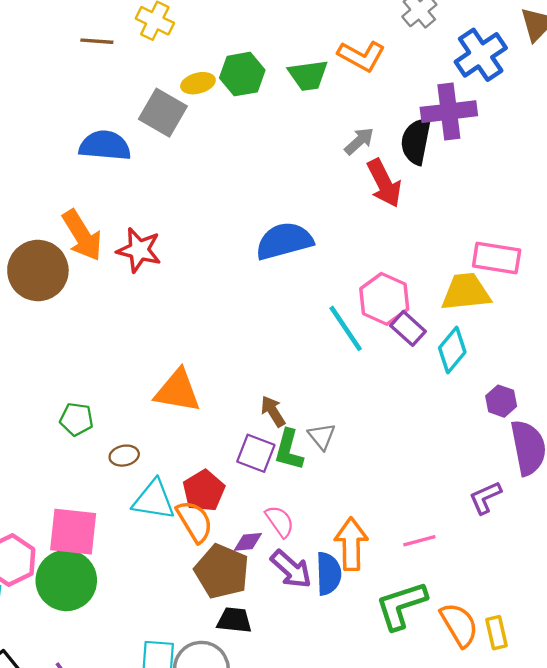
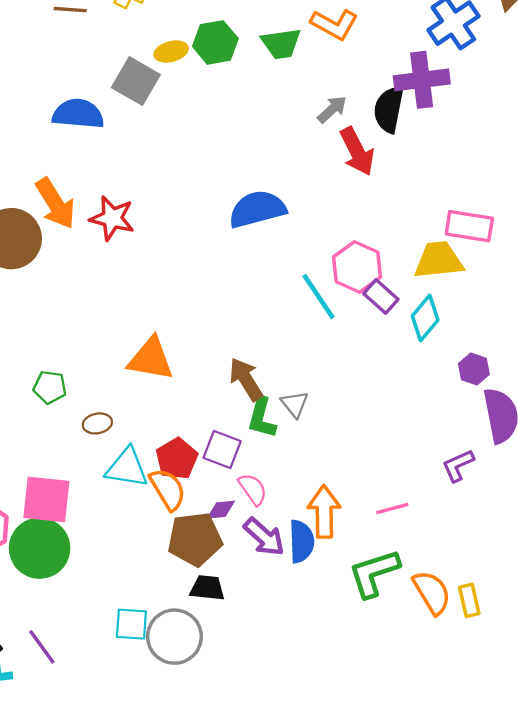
brown arrow: (273, 411) -> (246, 379), size x1.4
purple square: (256, 453) -> (222, 450), moved
brown pentagon: (222, 571) -> (195, 539), turned -30

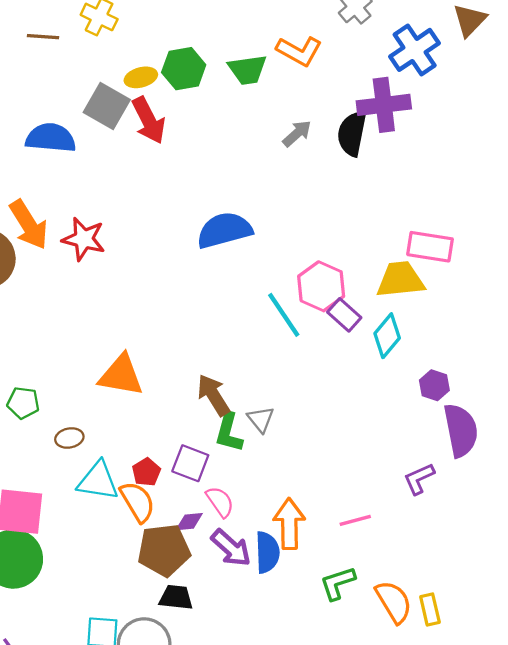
red arrow: (357, 151) -> (149, 120), moved
red pentagon: (177, 459) -> (146, 472), size x0.7
green L-shape: (374, 573) -> (338, 583), size x0.7

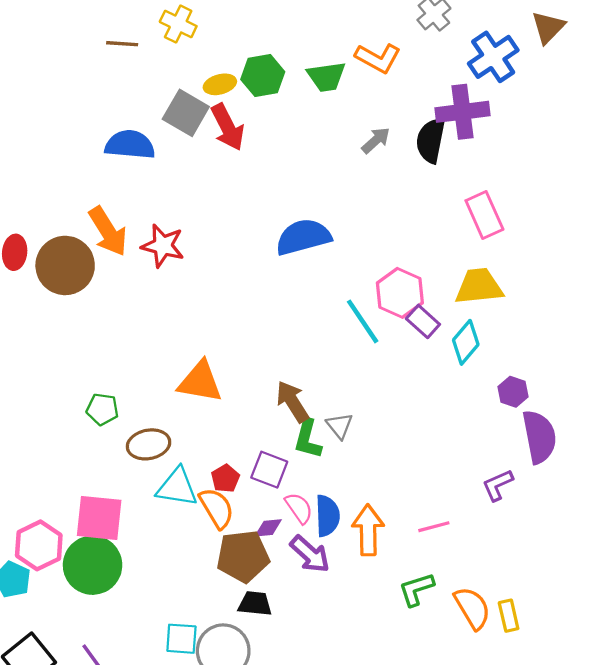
pink rectangle: (430, 247) -> (484, 215), moved, turned 57
brown ellipse: (69, 438) -> (149, 444), size x1.5
blue semicircle: (267, 552) -> (327, 516), moved

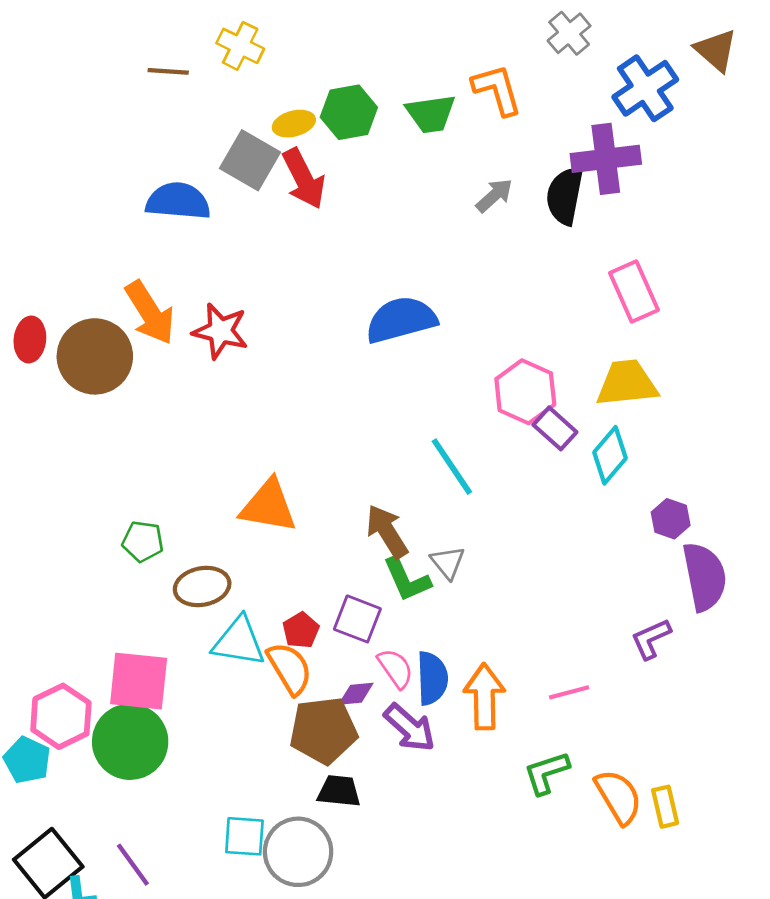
brown triangle: (548, 27) -> (716, 50), turned -33
orange L-shape: (378, 58) -> (497, 90), turned -135
cyan line: (363, 321) -> (452, 467), moved
green L-shape: (308, 439) -> (407, 579), turned -39

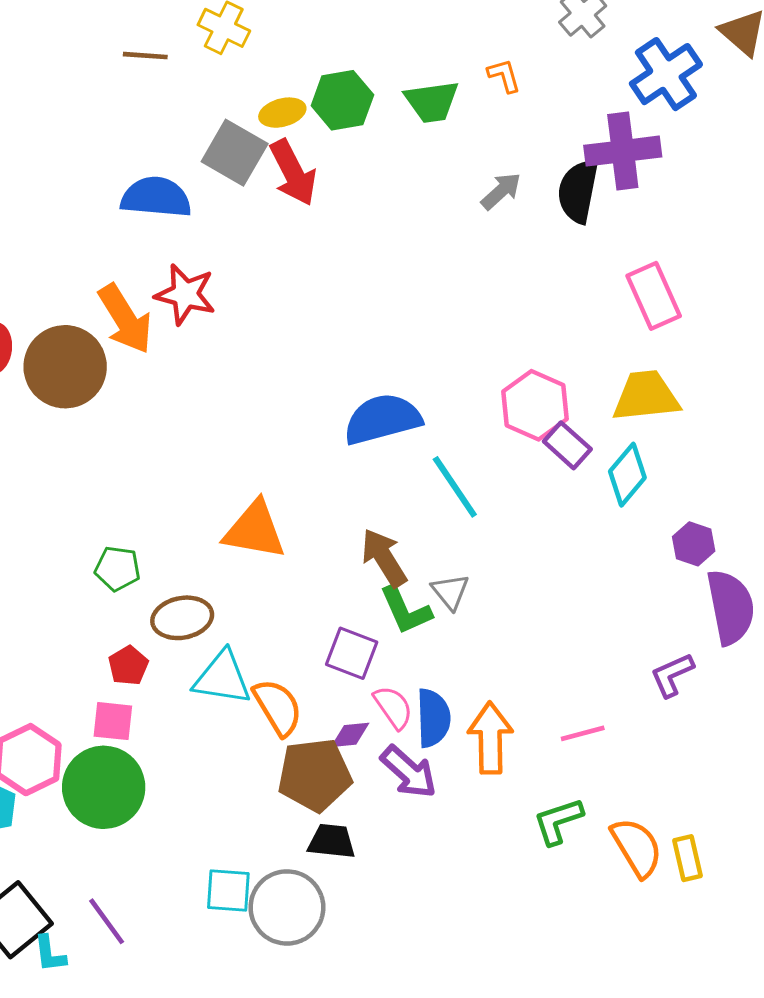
orange L-shape: (497, 90) -> (504, 76), size x0.6
blue semicircle: (401, 320) -> (382, 419), moved
red star: (220, 331) -> (185, 294), moved
red pentagon: (301, 630) -> (128, 666), moved
pink square: (139, 681) -> (113, 721), size x0.6

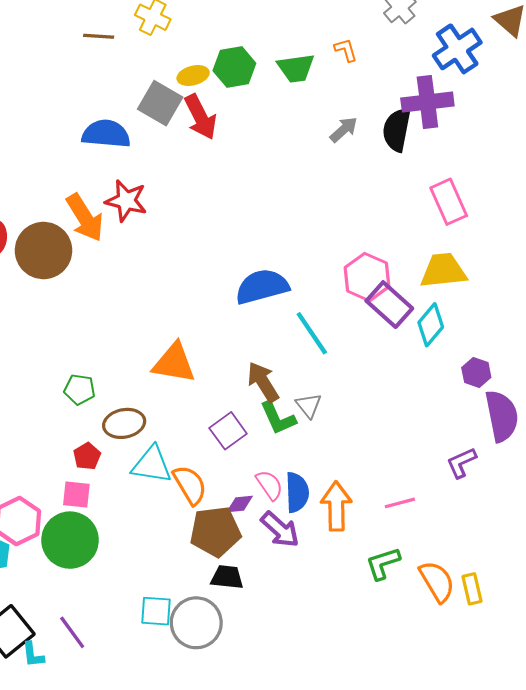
purple rectangle: (567, 445) -> (389, 305), size x1.4
purple square: (352, 653) -> (228, 431), moved, turned 33

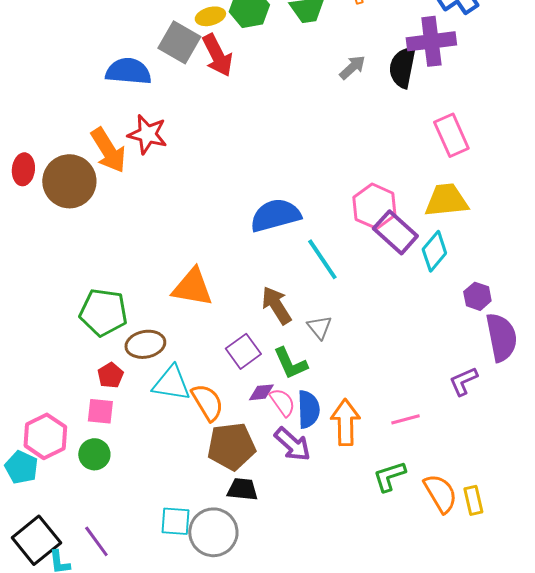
green pentagon: (80, 389) -> (103, 312), size x1.6
green L-shape: (278, 418) -> (290, 363), moved
purple diamond: (240, 504) -> (261, 392), moved
green circle: (70, 540) -> (94, 454), size x0.6

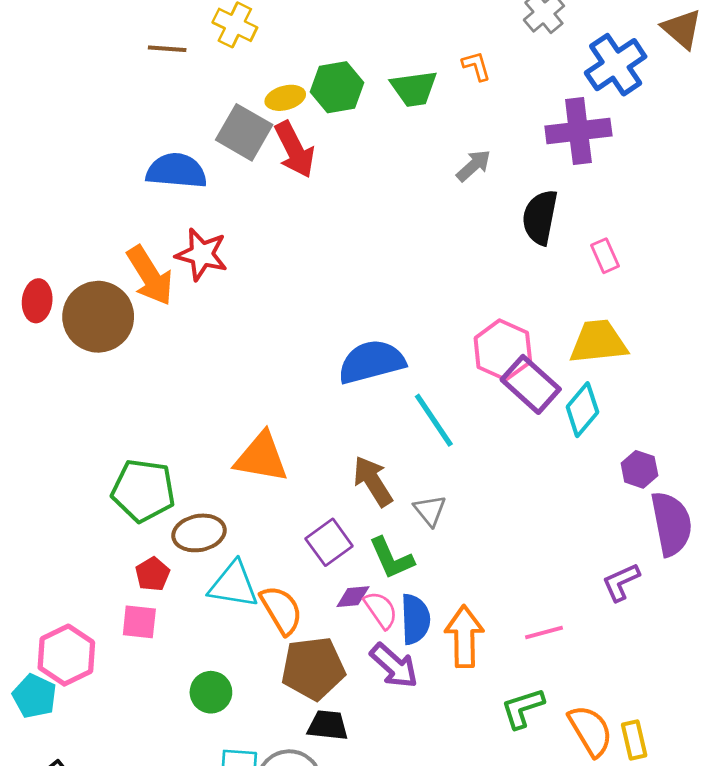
black semicircle: (402, 67) -> (540, 217), moved
pink rectangle: (451, 135) -> (605, 256), size x0.6
green circle: (94, 454) -> (211, 692), moved

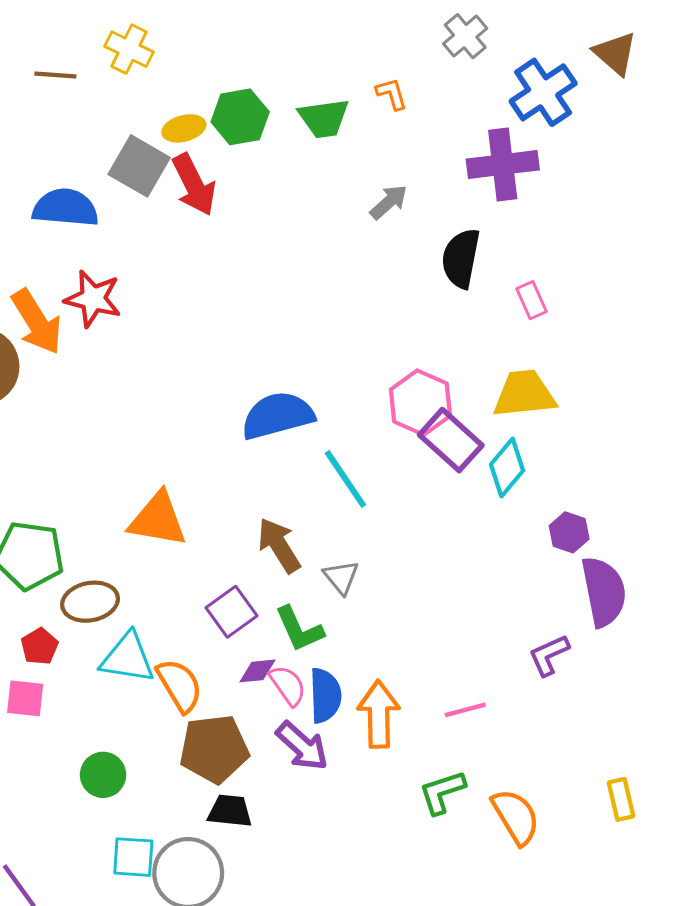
yellow rectangle: (634, 740) -> (621, 799), moved

